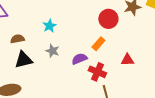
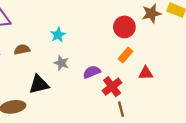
orange rectangle: (98, 44) -> (126, 55), moved
black triangle: (23, 60) -> (39, 84), moved
red cross: (97, 72) -> (112, 87), turned 30

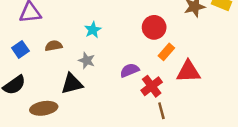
red circle: (124, 27) -> (154, 27), moved
gray star: (61, 63) -> (87, 60), moved
red triangle: (146, 73) -> (188, 72), size x1.5

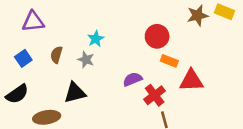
brown semicircle: (54, 46) -> (56, 55), turned -63
orange rectangle: (166, 52) -> (169, 61), turned 70
gray star: (87, 60) -> (86, 60), moved

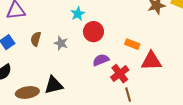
red circle: (157, 36) -> (93, 32), moved
cyan star: (96, 39) -> (78, 14), moved
black triangle: (75, 93) -> (54, 85), moved

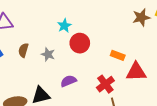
purple semicircle: (101, 60) -> (68, 81), moved

